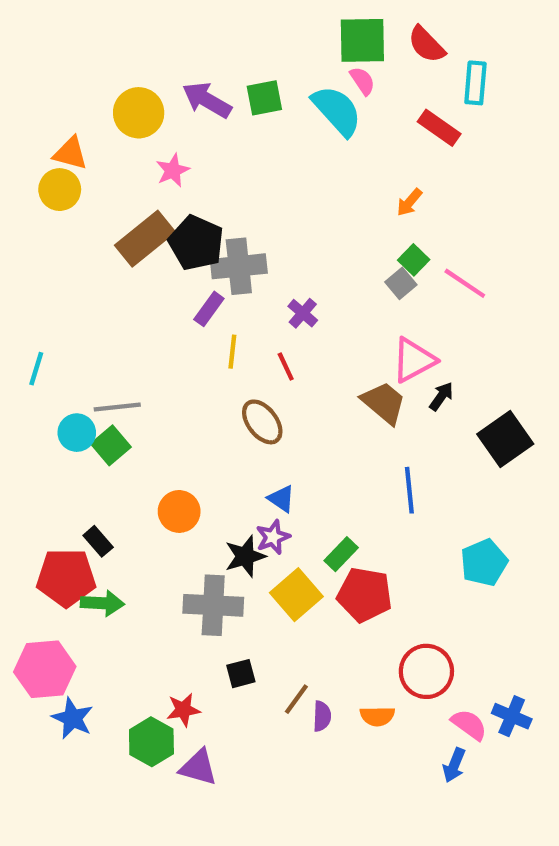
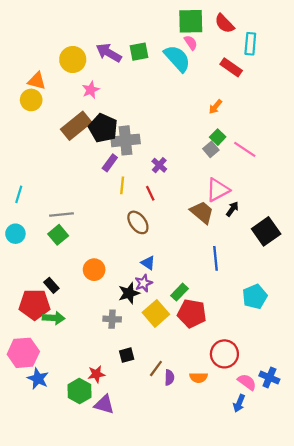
cyan circle: (77, 433) -> (15, 234), moved
gray cross: (213, 605) -> (112, 319), size x0.6

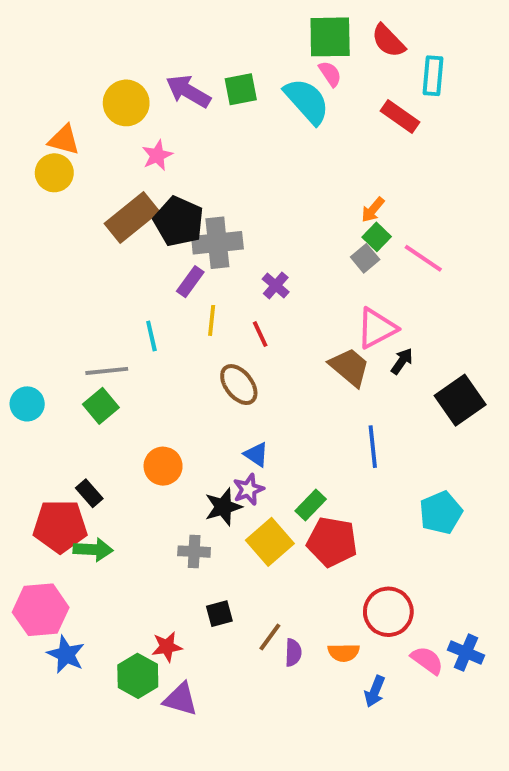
orange arrow: (215, 107) -> (373, 210), moved
cyan line: (19, 194) -> (151, 336), moved, turned -30
blue arrow: (239, 403) -> (375, 691), moved

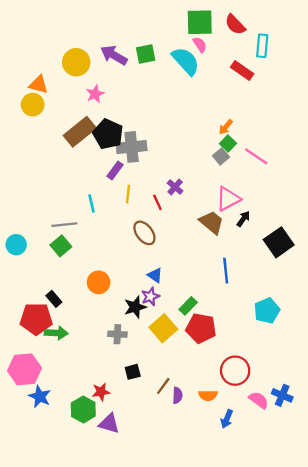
purple cross: (276, 285) -> (175, 187), moved

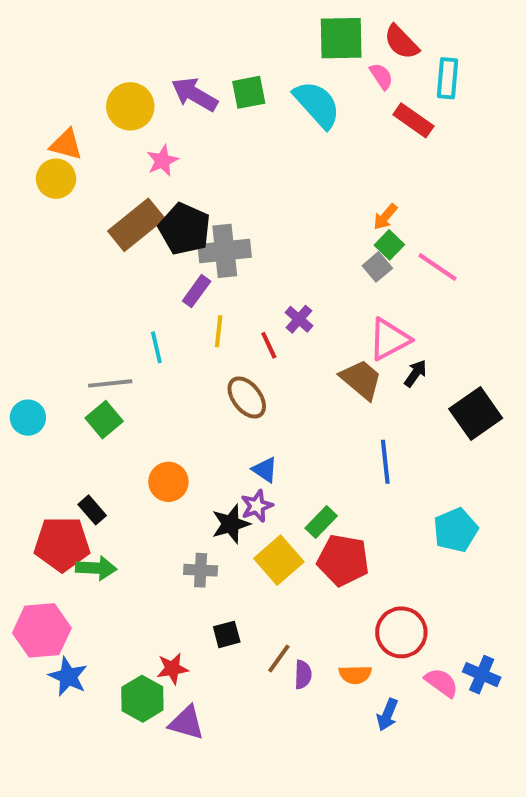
pink semicircle: (200, 45) -> (381, 76), moved

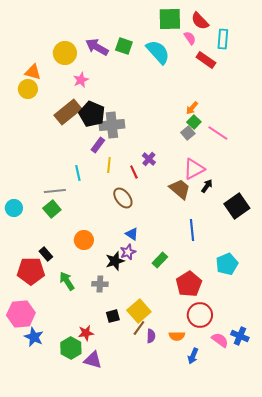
green square: (249, 92) -> (124, 46), turned 30
yellow square: (279, 560) -> (139, 311), moved
red pentagon: (343, 560) -> (189, 284), moved, turned 30
green arrow: (96, 568) -> (67, 281), moved, turned -126

